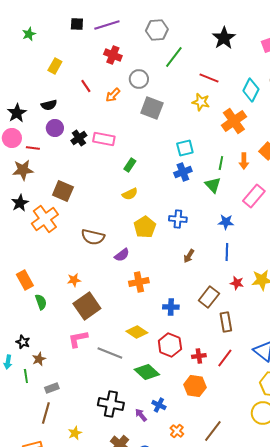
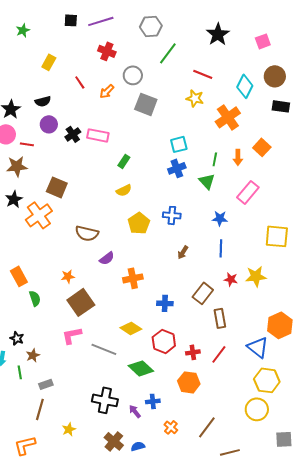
purple semicircle: (122, 255) -> (107, 258), moved
blue cross: (159, 405) -> (153, 401), turned -32

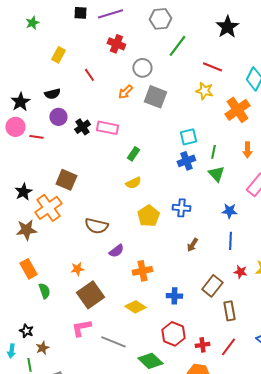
orange arrow: (107, 91) -> (125, 92), moved
green line: (215, 159) -> (213, 152), moved
brown star: (17, 166) -> (26, 230), moved
yellow diamond: (131, 328) -> (135, 307), moved

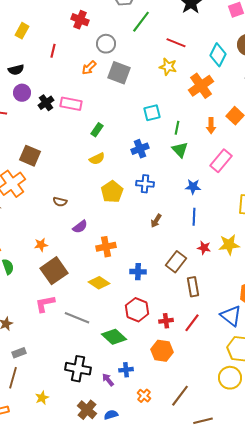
red line: (89, 75) -> (53, 51), turned 48
blue cross: (186, 161) -> (140, 149), moved
brown semicircle: (96, 226) -> (60, 202), size x0.6

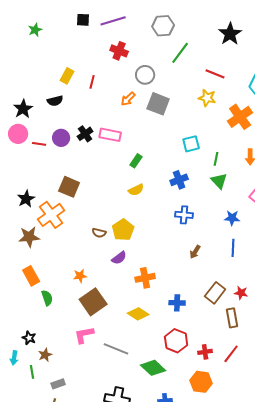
yellow rectangle: (22, 31) -> (67, 76), moved
purple circle: (22, 93) -> (61, 138), moved
yellow pentagon: (112, 192) -> (123, 230), moved
red star: (204, 248) -> (241, 293), moved

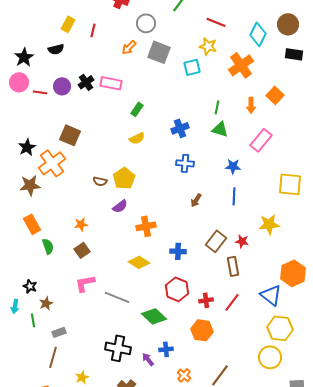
cyan square: (191, 144) -> (192, 67), moved
green triangle: (219, 181) -> (220, 129), turned -30
brown square: (93, 302) -> (82, 250), moved, size x0.6

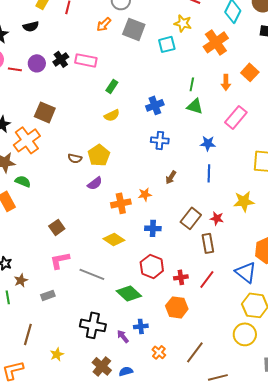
orange star: (81, 224) -> (145, 194), moved
green semicircle: (48, 246) -> (23, 181), moved, turned -49
gray rectangle: (59, 332) -> (48, 295), moved

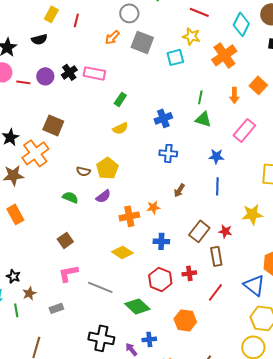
green semicircle: (23, 181) -> (70, 197), moved
red cross: (181, 277) -> (189, 273), moved

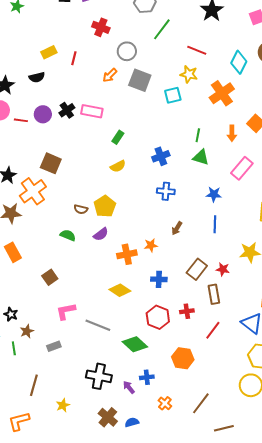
yellow rectangle: (51, 14) -> (49, 52), turned 35
brown square: (65, 240) -> (50, 277), moved

